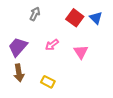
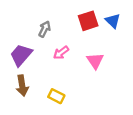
gray arrow: (35, 14) -> (45, 29), moved
red square: (75, 18) -> (88, 21), turned 36

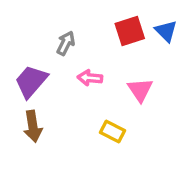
pink arrow: (61, 53) -> (90, 78), turned 42
yellow rectangle: (56, 96) -> (112, 131), moved

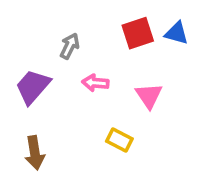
blue triangle: (166, 31) -> (176, 33), turned -30
brown arrow: (33, 126) -> (35, 153), moved

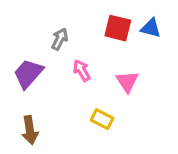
red square: (138, 33) -> (118, 28), turned 32
pink arrow: (95, 83) -> (82, 70), turned 55

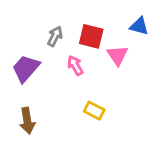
red square: (118, 28) -> (91, 36), moved
pink triangle: (127, 81) -> (117, 55), moved

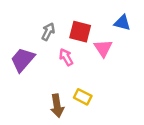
brown arrow: (27, 121) -> (57, 106), moved

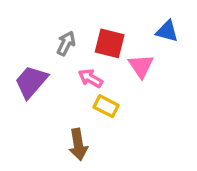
pink arrow: (66, 57) -> (90, 78), turned -30
yellow rectangle: (83, 97) -> (106, 106), moved

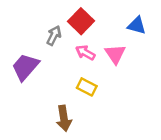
red square: (110, 43) -> (81, 21), moved, turned 30
pink arrow: (90, 78) -> (85, 53), moved

